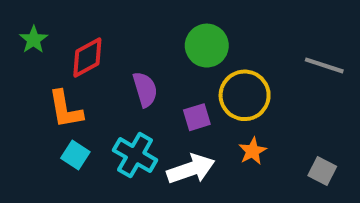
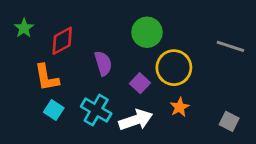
purple square: (197, 117) -> (140, 83), turned -30

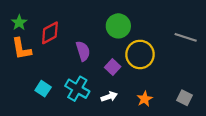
orange L-shape: (47, 78) -> (21, 49), moved
orange star: (180, 107) -> (145, 99), moved
white arrow: (136, 120) -> (109, 97), size x0.6

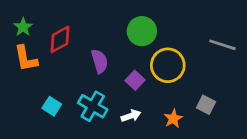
gray square: (184, 98) -> (206, 105), moved

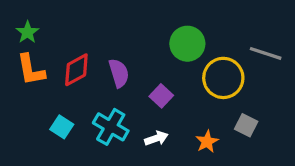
green circle: (142, 31) -> (187, 44), moved
red diamond: (60, 39) -> (76, 70), moved
yellow circle: (168, 65) -> (223, 78), moved

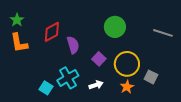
red diamond: (76, 70) -> (52, 32), moved
yellow circle: (223, 78) -> (127, 64), moved
cyan square: (62, 127) -> (46, 88), moved
cyan cross: (111, 127) -> (68, 78), turned 30

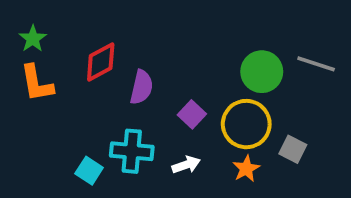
green circle: (115, 27) -> (262, 72), moved
purple semicircle: (73, 45) -> (141, 87), turned 30
cyan cross: (68, 78) -> (132, 151), turned 35

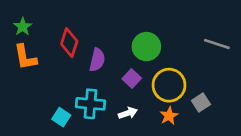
red diamond: (101, 62) -> (69, 43), turned -44
green circle: (262, 72) -> (146, 47), moved
gray square: (293, 149) -> (201, 102), turned 30

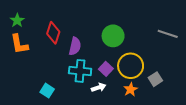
purple square: (132, 79) -> (106, 69), moved
cyan cross: (90, 104) -> (80, 71), moved

